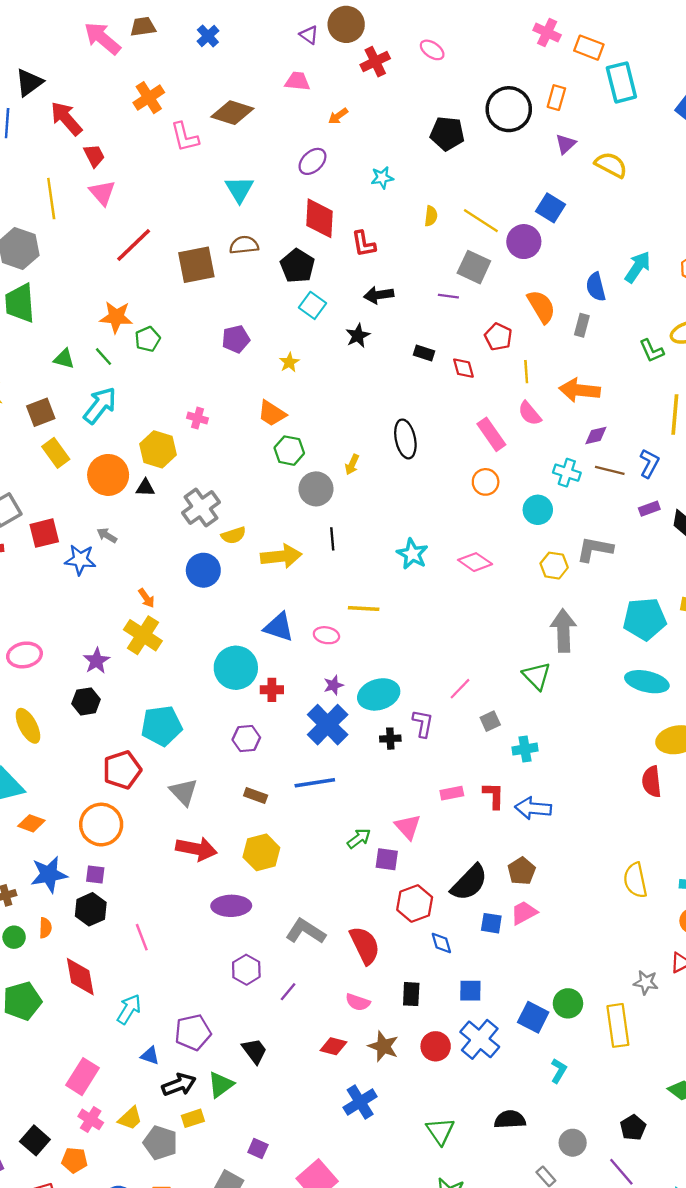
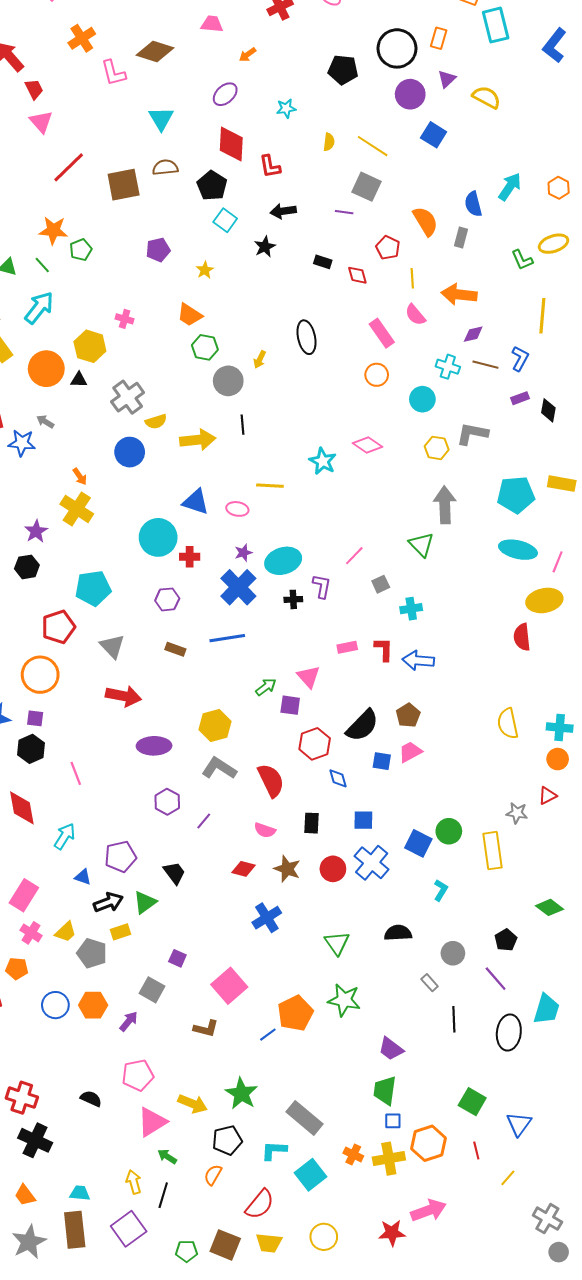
purple circle: (524, 242) -> (410, 94), moved
cyan star: (412, 554) -> (323, 461), moved
yellow hexagon: (261, 852) -> (215, 726), moved

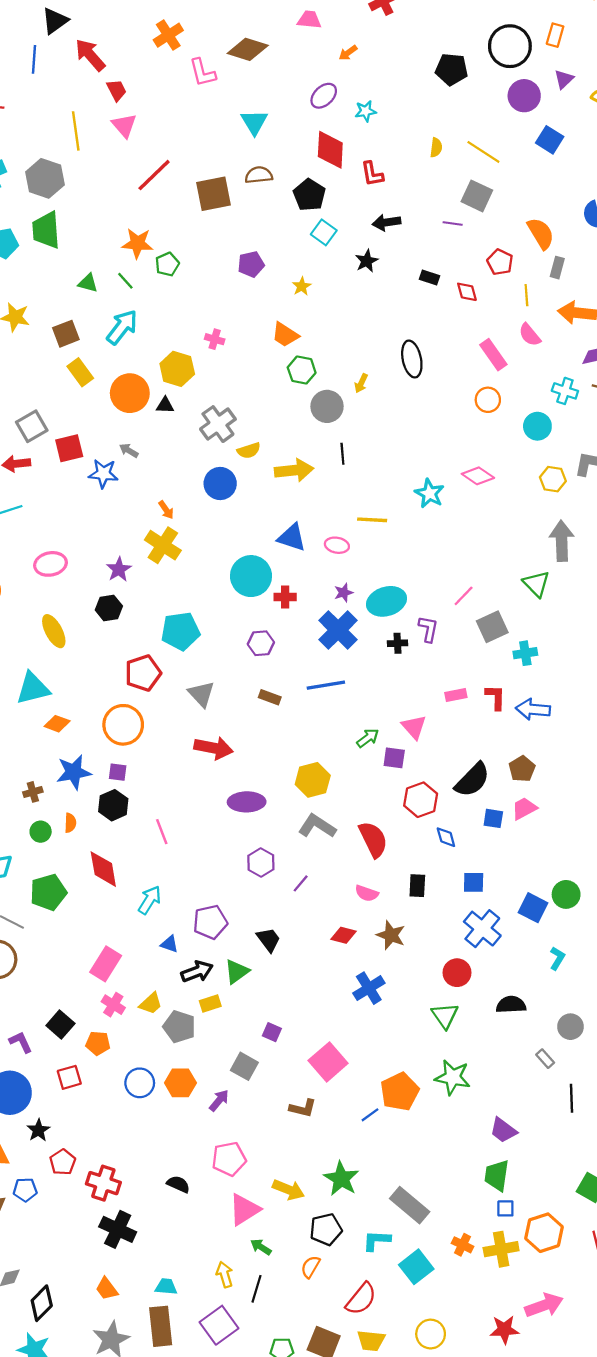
cyan star: (286, 108) -> (366, 111), moved
gray rectangle: (461, 238) -> (557, 268), moved
gray square: (381, 584) -> (492, 627), size x1.6
red circle: (333, 869) -> (457, 973), moved

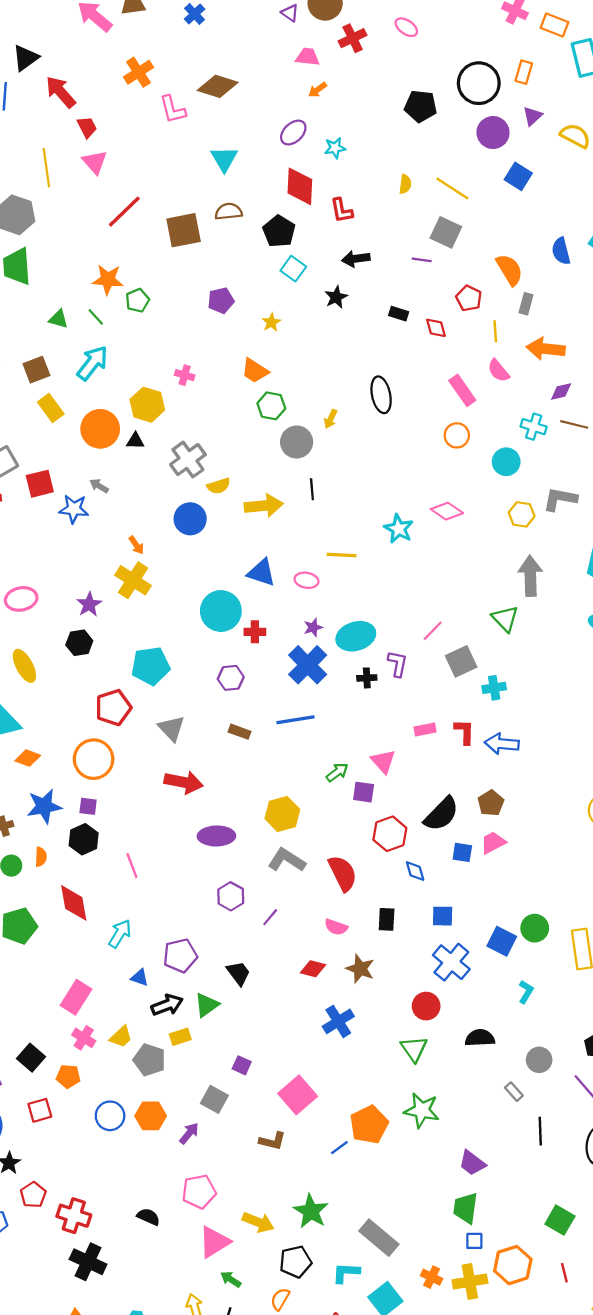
pink trapezoid: (309, 20) -> (308, 57), moved

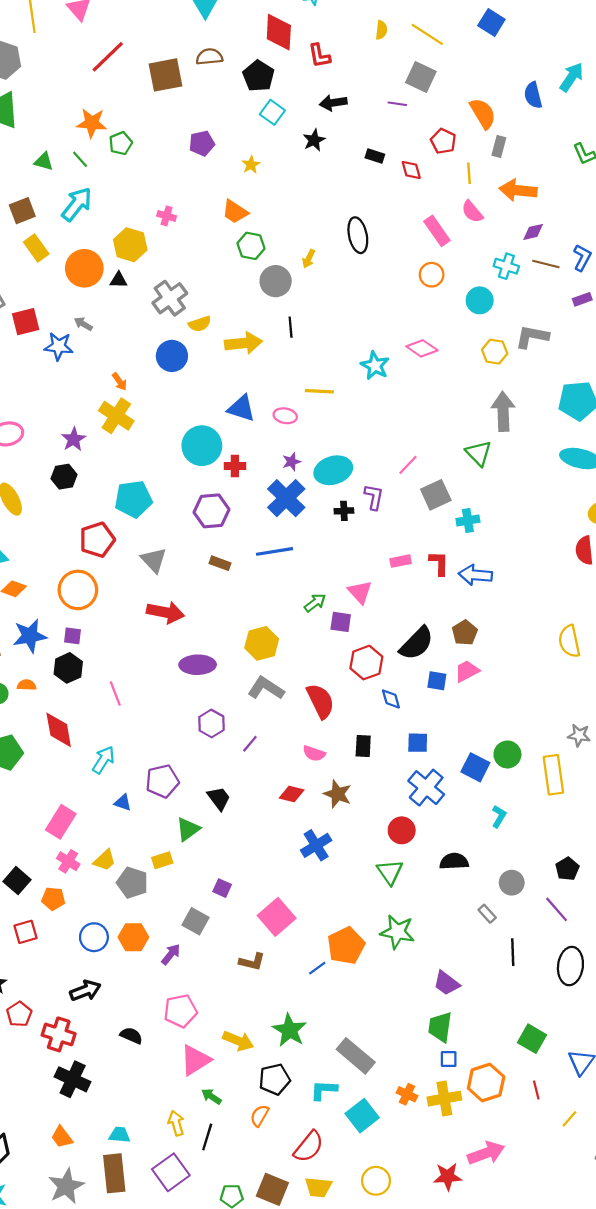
purple hexagon: (231, 678) -> (211, 511), size x1.4
orange semicircle: (41, 857) -> (27, 685), turned -90
black arrow: (167, 1005) -> (85, 991), moved

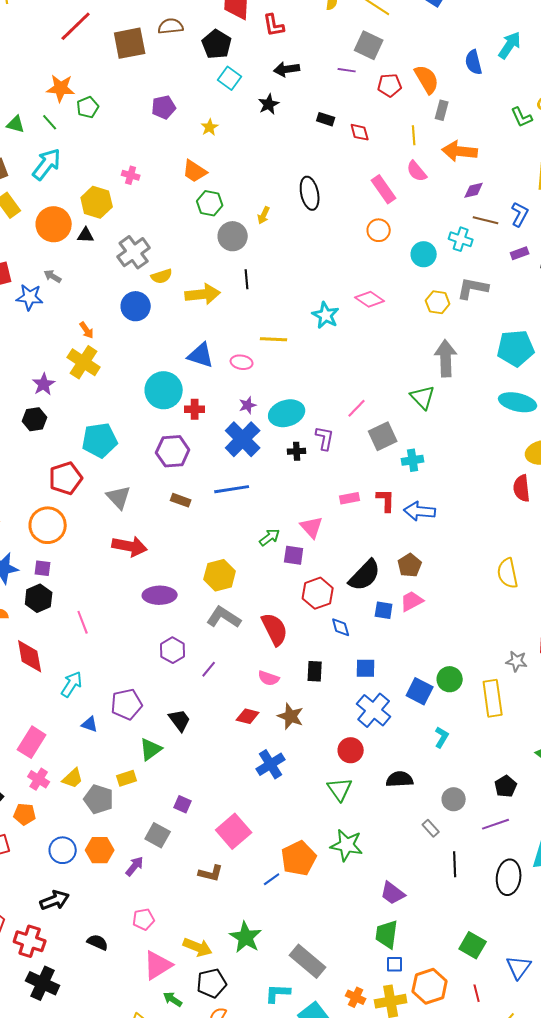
red pentagon: (443, 141) -> (390, 85), moved, turned -30
cyan cross: (506, 266) -> (461, 239), moved
purple line: (557, 909) -> (496, 824), turned -68
pink pentagon: (180, 1011) -> (144, 919), size x0.7
black pentagon: (274, 1079) -> (212, 983), moved

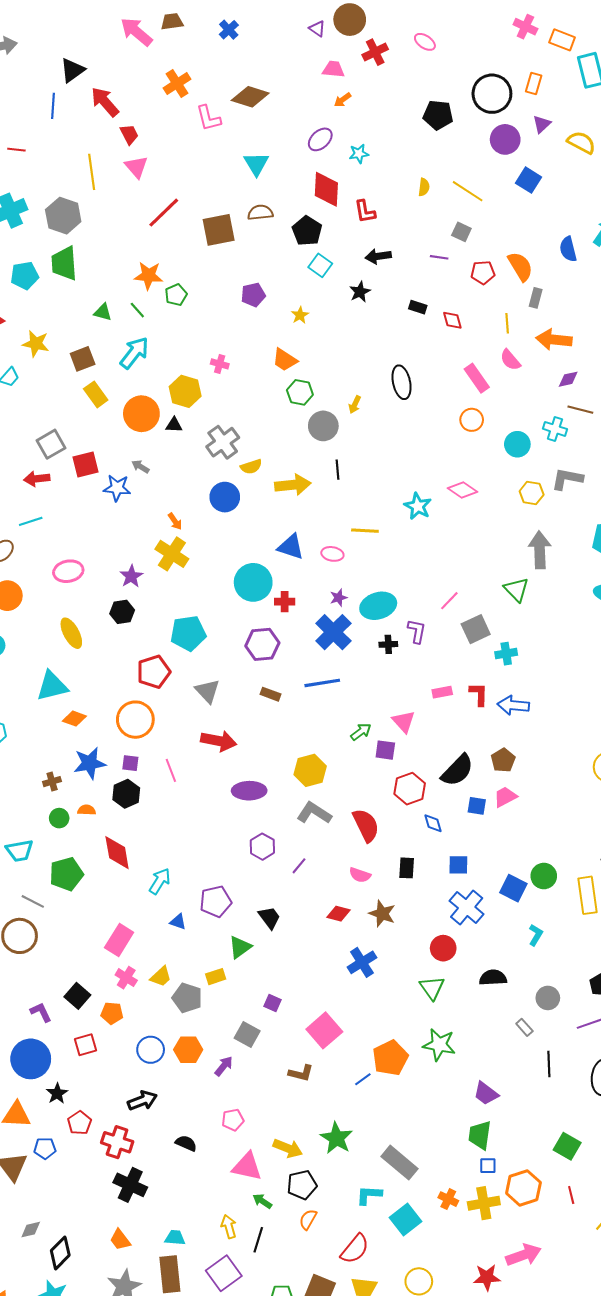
gray square: (369, 45) -> (461, 232), size x0.7
pink line: (83, 622) -> (171, 770), moved
pink triangle: (158, 965) -> (247, 1167), turned 44

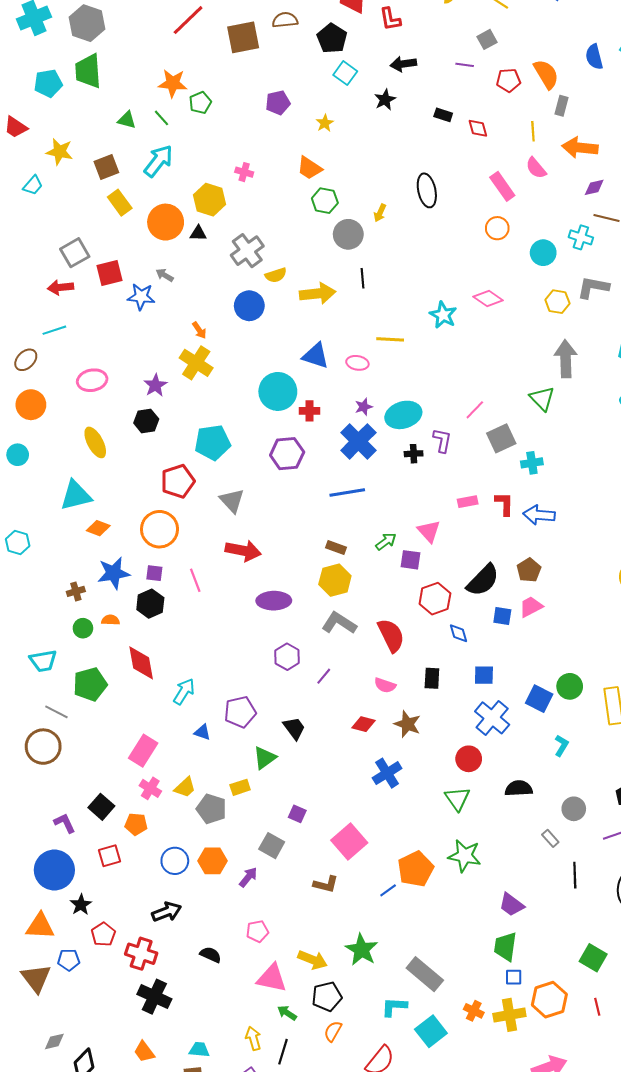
gray square: (461, 232) -> (487, 39), turned 36
brown rectangle: (270, 694) -> (336, 548), moved

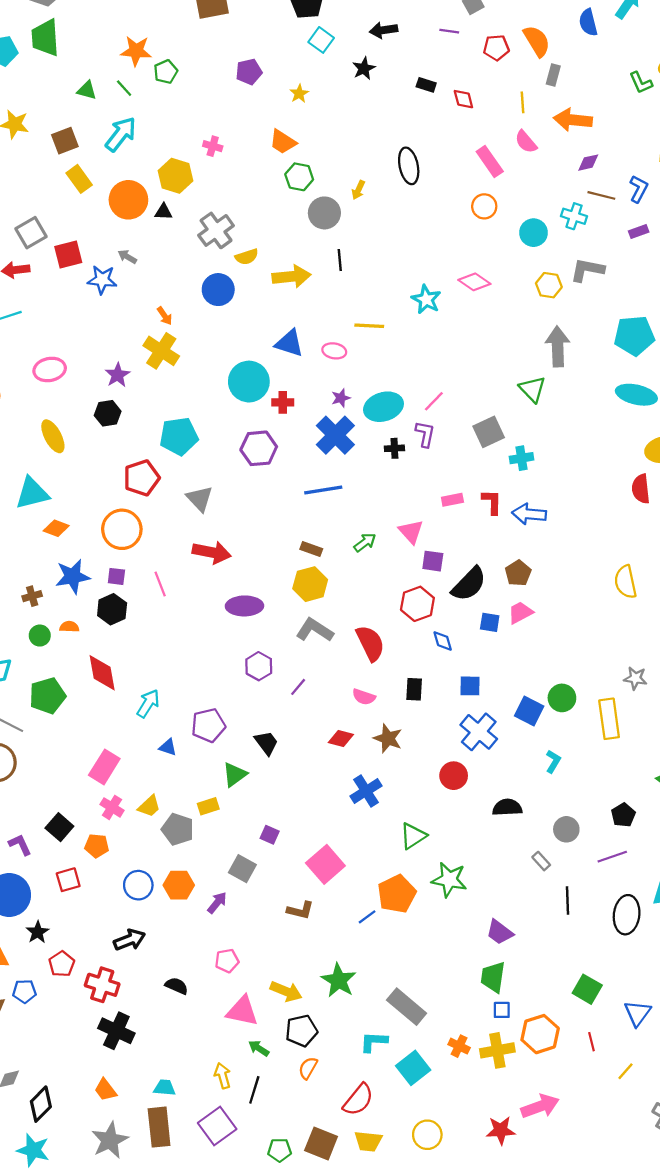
pink line: (475, 410) -> (434, 401), moved
purple square: (410, 560) -> (433, 561), moved
green triangle: (457, 799) -> (413, 836), moved, turned 32

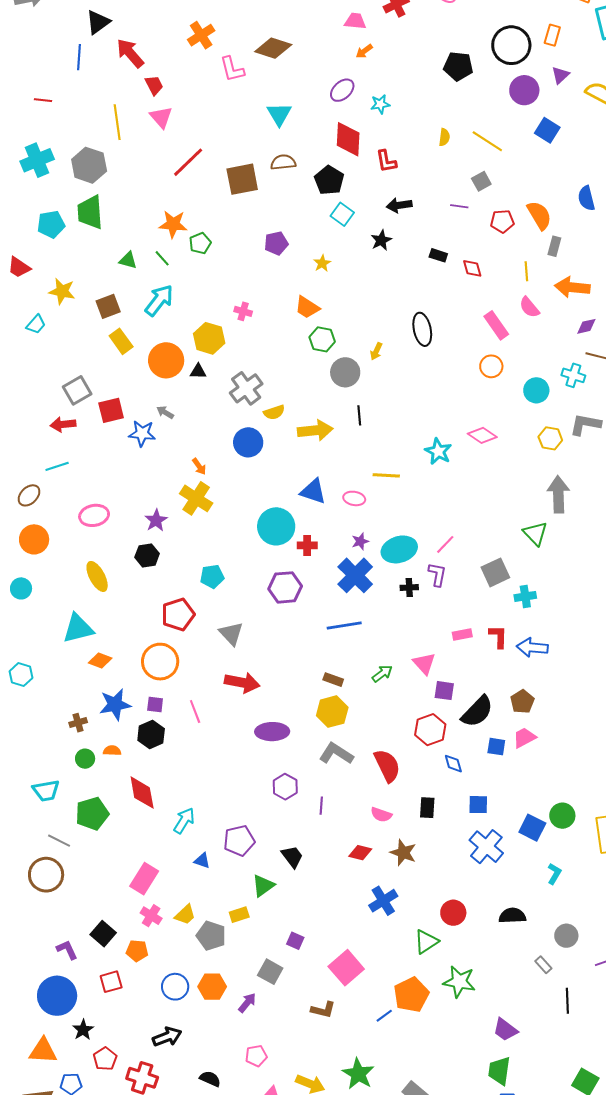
cyan pentagon: (179, 436) -> (212, 576), size x0.7
purple line: (298, 687) -> (321, 806), turned -36
red circle: (454, 776) -> (453, 913), moved

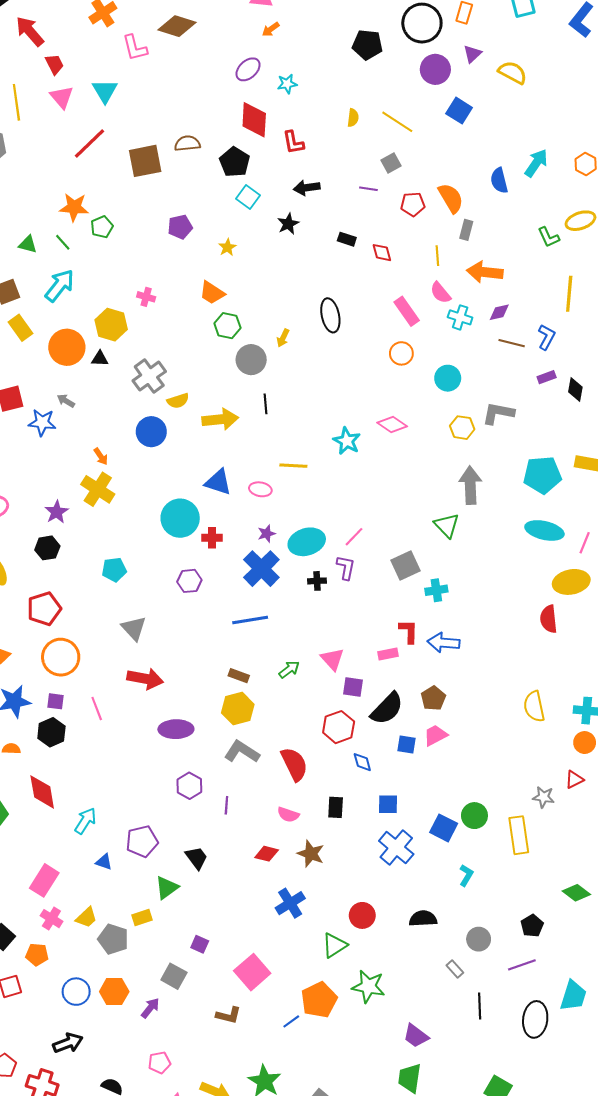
cyan triangle: (279, 114) -> (105, 91), moved
cyan cross: (573, 375) -> (460, 317), moved
purple hexagon: (285, 587) -> (189, 581), size x0.7
red pentagon: (178, 614) -> (44, 609), moved
pink rectangle: (462, 635) -> (388, 654), moved

